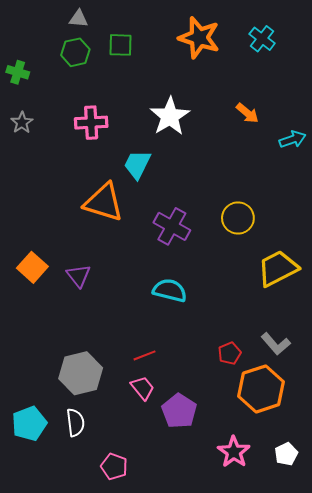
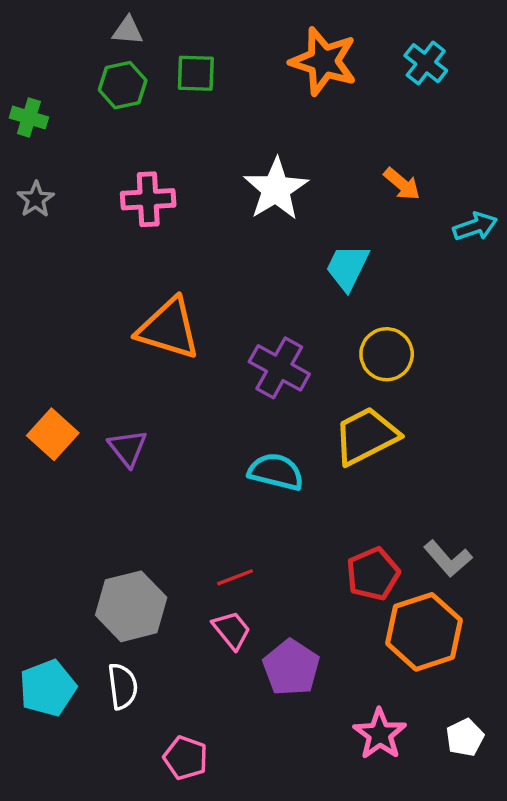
cyan trapezoid: (137, 165) -> (347, 267), moved
yellow trapezoid: (278, 268) -> (366, 436), moved
red pentagon: (230, 353) -> (373, 574), size x1.4

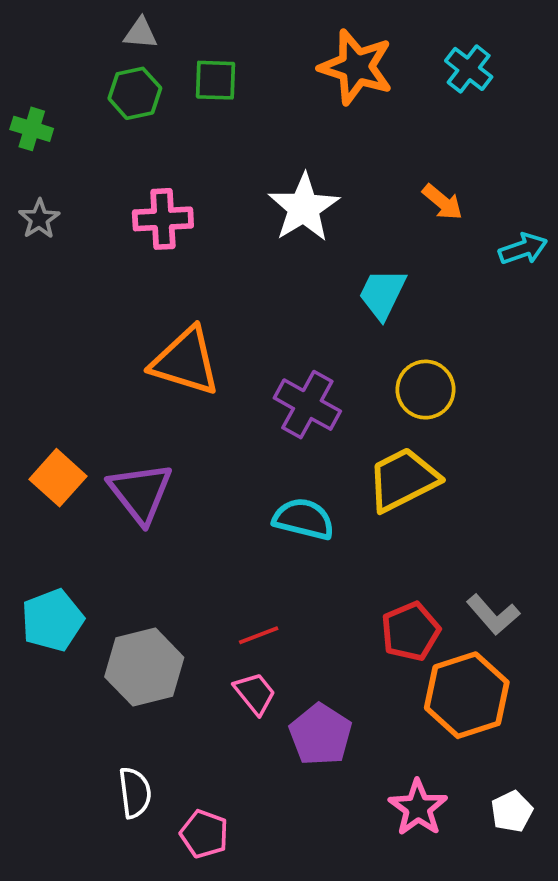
purple triangle: (128, 448) -> (140, 493), size x1.5
white semicircle: (123, 686) -> (135, 793), moved
cyan pentagon: (48, 688) -> (52, 620), moved

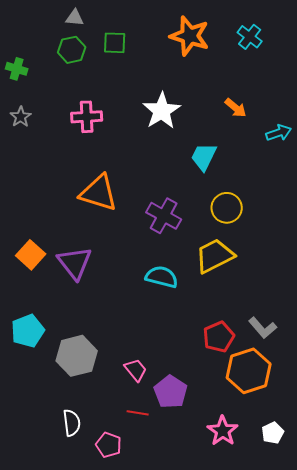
red line: (259, 635) -> (138, 413), moved, turned 30

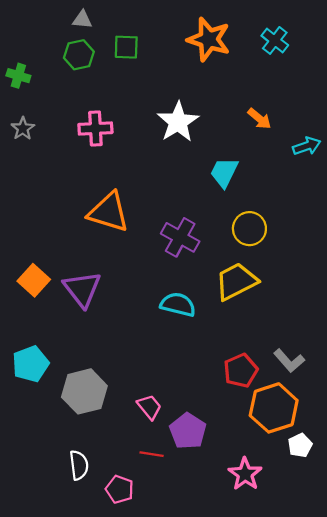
white pentagon: (273, 433) -> (300, 445), moved

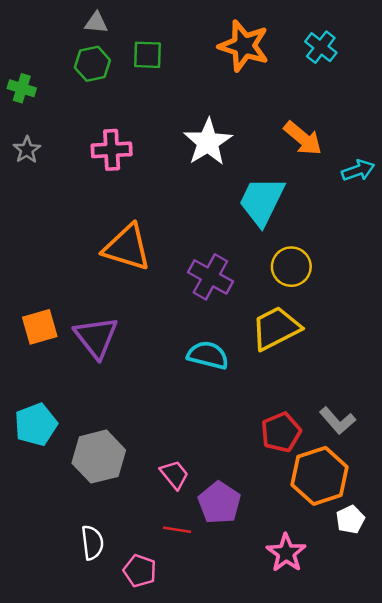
orange arrow: (259, 119) -> (303, 138), size x1.4
cyan trapezoid: (224, 172) -> (262, 201), size x1.4
orange square: (34, 280) -> (40, 327), turned 32

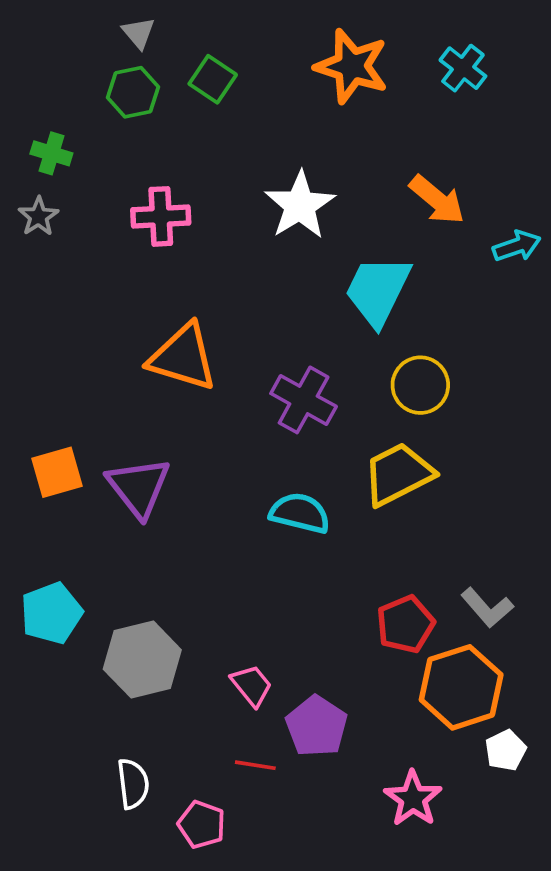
gray triangle: (96, 23) -> (139, 33), turned 45
green square: (148, 55) -> (213, 79), turned 32
green cross: (22, 88) -> (51, 153), moved

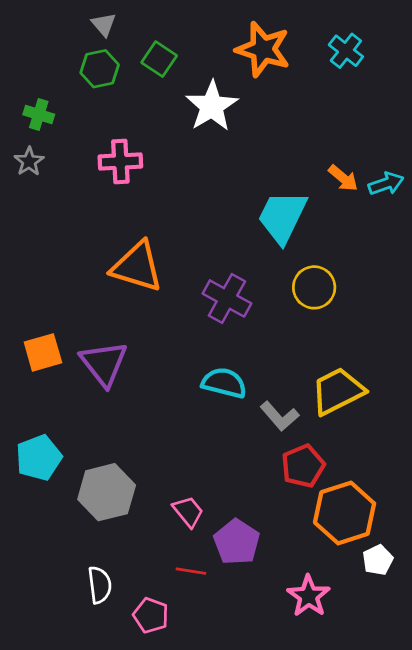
orange arrow: (437, 200) -> (343, 178), moved, size x0.7
white star: (300, 205) -> (212, 106), moved
yellow trapezoid: (398, 474) -> (338, 391), moved
gray L-shape: (487, 608) -> (280, 416), moved

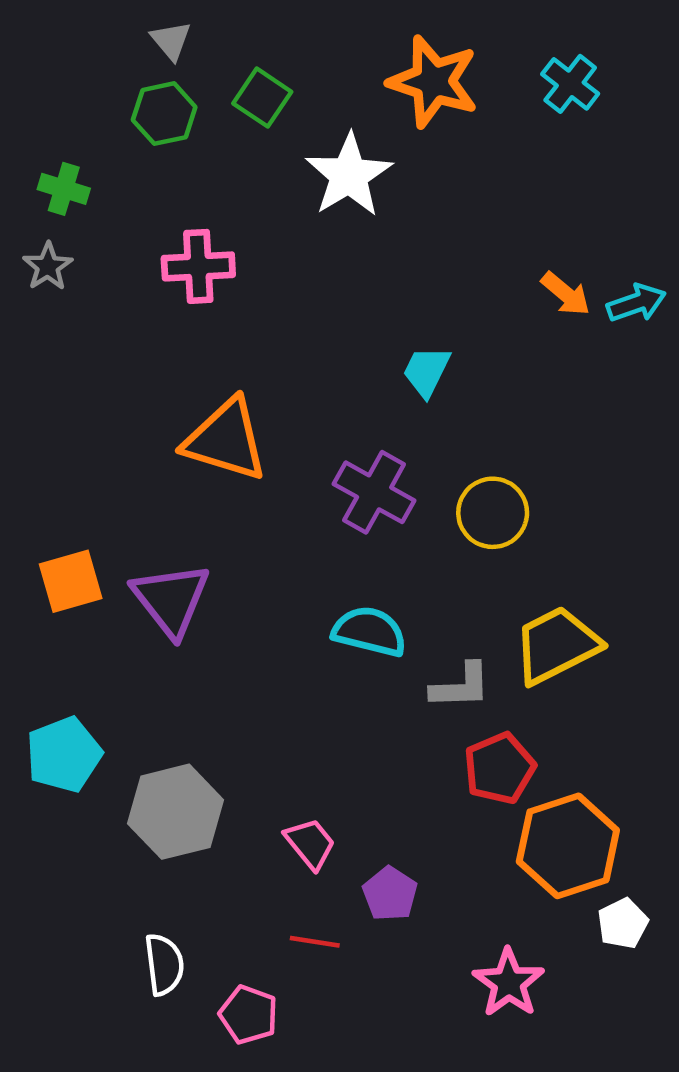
cyan trapezoid: (282, 217) -> (426, 371), moved, size x0.6
yellow circle: (314, 287) -> (493, 513), moved
gray L-shape: (280, 416) -> (461, 686), turned -51
purple pentagon: (237, 542) -> (390, 894), size x0.7

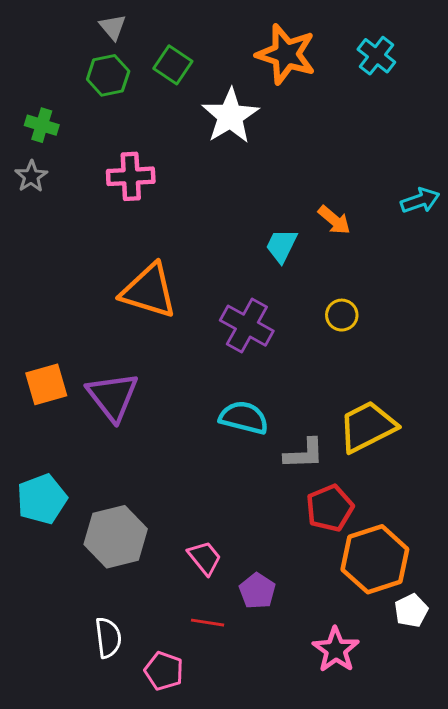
orange arrow: (566, 294) -> (334, 220), moved
yellow circle: (493, 513) -> (342, 315), moved, size x0.7

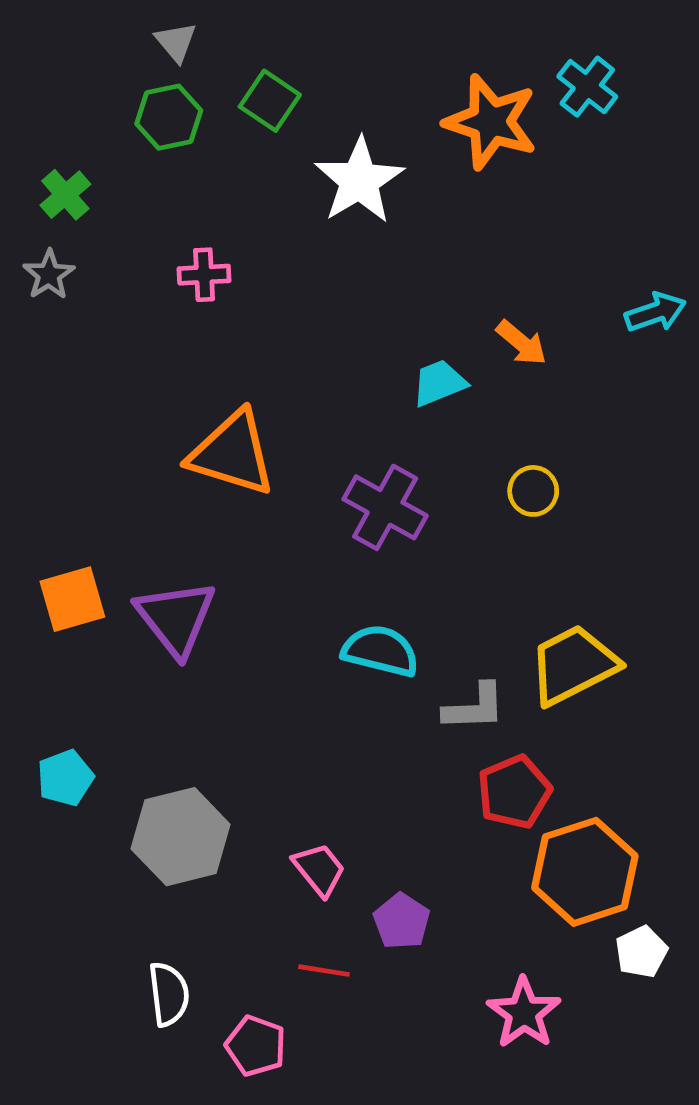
orange star: (286, 54) -> (491, 122), moved
green cross: (42, 125) -> (65, 195), turned 32
pink cross: (131, 176) -> (204, 275), size x0.7
cyan trapezoid: (281, 246) -> (439, 383), turned 42
cyan pentagon: (42, 499) -> (65, 778), size x0.7

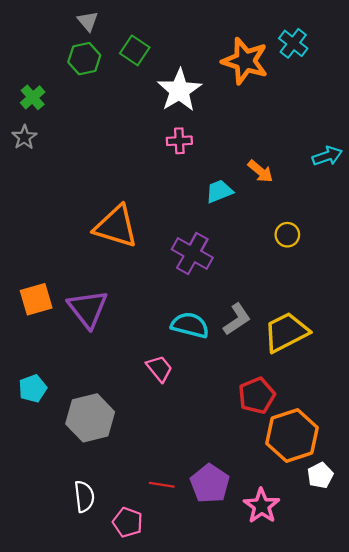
pink cross: (204, 275) -> (179, 141), moved
yellow circle: (533, 491) -> (287, 235), moved
gray L-shape: (474, 707) -> (237, 319), moved, turned -32
pink trapezoid: (319, 869) -> (159, 369), moved
purple pentagon: (402, 921) -> (210, 484), moved, size x1.4

